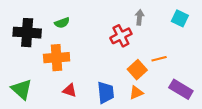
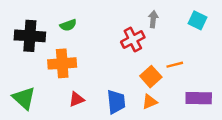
purple rectangle: (181, 89) -> (199, 98), turned -30
red triangle: (70, 90) -> (77, 99), turned -40

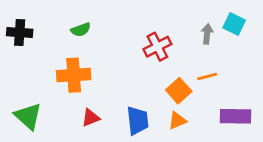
gray arrow: (153, 19) -> (207, 34), moved
black cross: (30, 36) -> (20, 32), moved, size x0.7

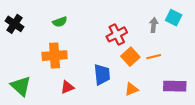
black cross: (20, 32) -> (15, 24), turned 30
orange square: (179, 91) -> (130, 57), moved
blue trapezoid: (138, 121) -> (102, 75), moved

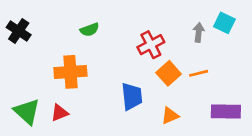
green semicircle: (60, 22) -> (90, 30), moved
red triangle: (67, 87) -> (60, 113), moved

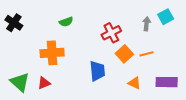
cyan square: (224, 23) -> (166, 17), turned 35
orange triangle: (170, 116) -> (134, 83), moved, turned 48

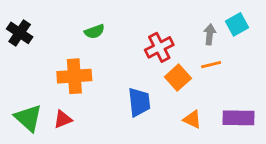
orange line: (147, 54) -> (211, 65), moved

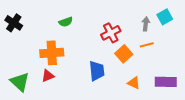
red triangle: (63, 119) -> (48, 76), moved

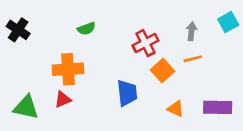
cyan square: (165, 17) -> (228, 22), moved
green triangle: (20, 82) -> (26, 107), turned -30

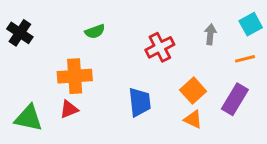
orange line: (193, 59) -> (245, 59), moved
orange square: (163, 71) -> (193, 91), moved
purple rectangle: (218, 107) -> (235, 99), moved, turned -60

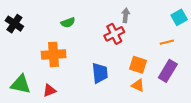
gray arrow: (210, 34) -> (126, 15), moved
orange line: (245, 59) -> (167, 42), moved
orange square: (193, 91) -> (138, 65), turned -30
red triangle: (69, 109) -> (49, 91), moved

